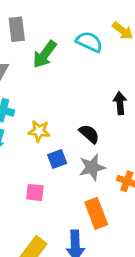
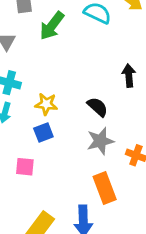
blue square: (57, 159) -> (43, 133), moved
pink square: (35, 192) -> (25, 167), moved

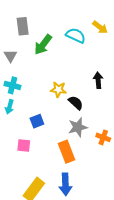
yellow star: (46, 104) -> (58, 89), moved
orange rectangle: (105, 188) -> (67, 152), moved

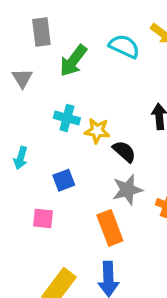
cyan cross: (12, 85) -> (67, 118), moved

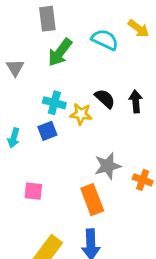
gray rectangle: (41, 32) -> (47, 19), moved
black semicircle: (124, 152) -> (105, 99), moved
blue square: (64, 180) -> (47, 131), moved

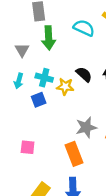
green arrow: (60, 52) -> (49, 38), turned -40
gray triangle: (15, 68) -> (22, 50), moved
cyan arrow: (14, 138) -> (19, 81), moved

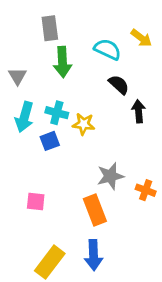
gray triangle: (22, 50) -> (17, 76), moved
black semicircle: (84, 74) -> (119, 85), moved
cyan arrow: (19, 81) -> (24, 117), size x1.5

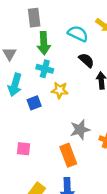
cyan cross: (57, 113) -> (45, 69), moved

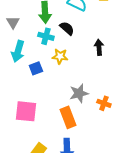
black semicircle: (86, 60) -> (67, 28), moved
pink square: (23, 149) -> (26, 111), size x1.6

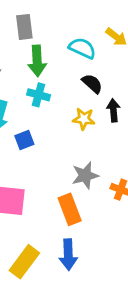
black semicircle: (67, 28) -> (92, 84), moved
yellow star: (60, 56) -> (84, 119), moved

